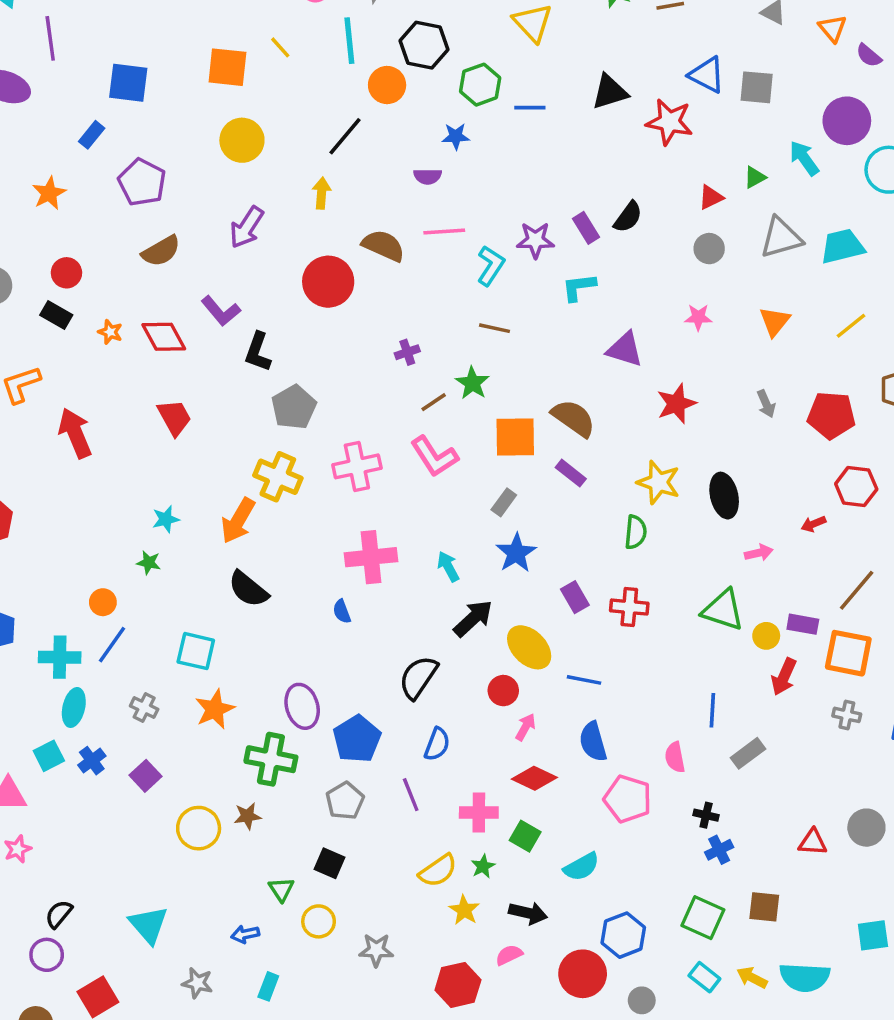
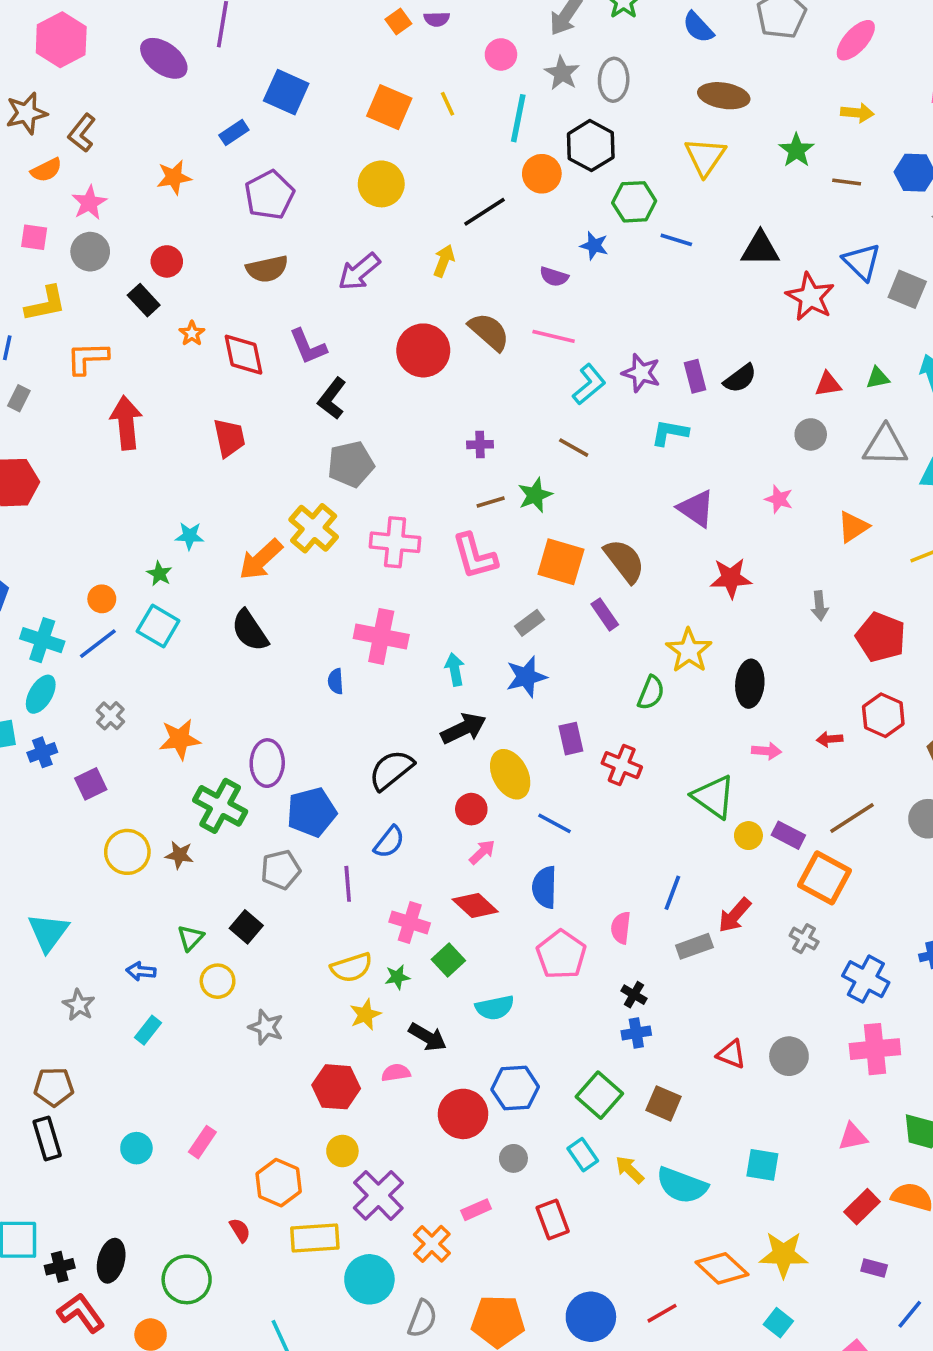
cyan square: (196, 651) -> (158, 626), moved
red arrow: (784, 677) -> (735, 915), moved

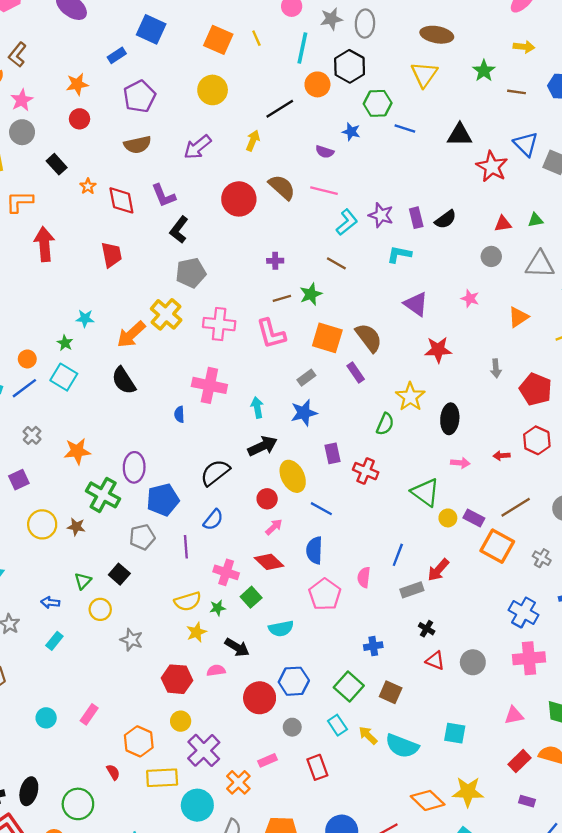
gray star: (562, 73) -> (331, 19), turned 30
red circle: (167, 261) -> (80, 119), moved
gray cross: (804, 939) -> (542, 558), moved
black cross: (634, 995) -> (427, 629), moved

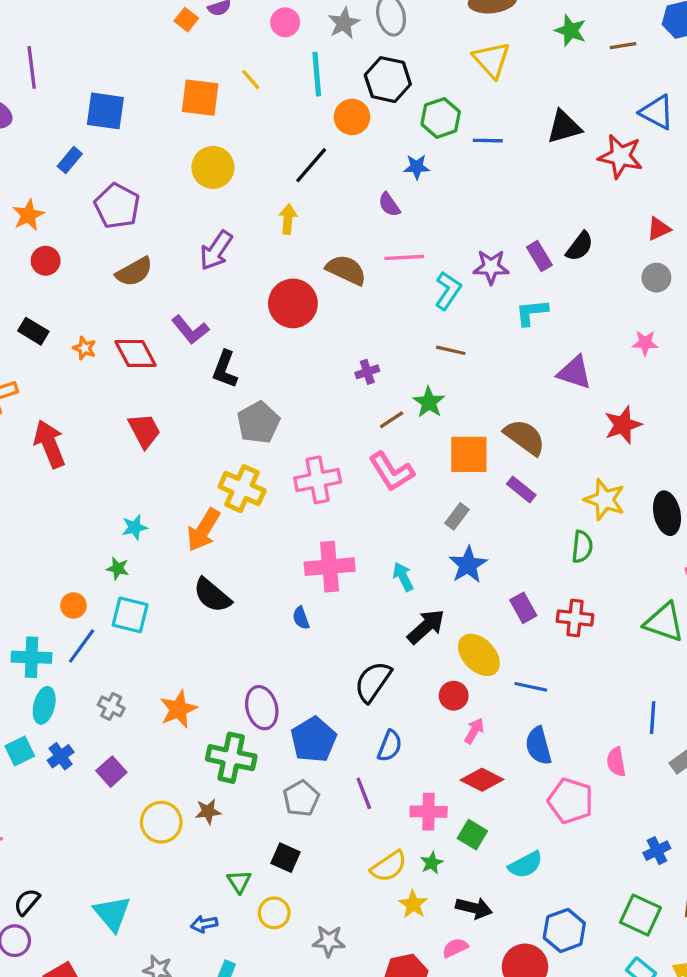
purple semicircle: (325, 152) -> (389, 205), turned 54

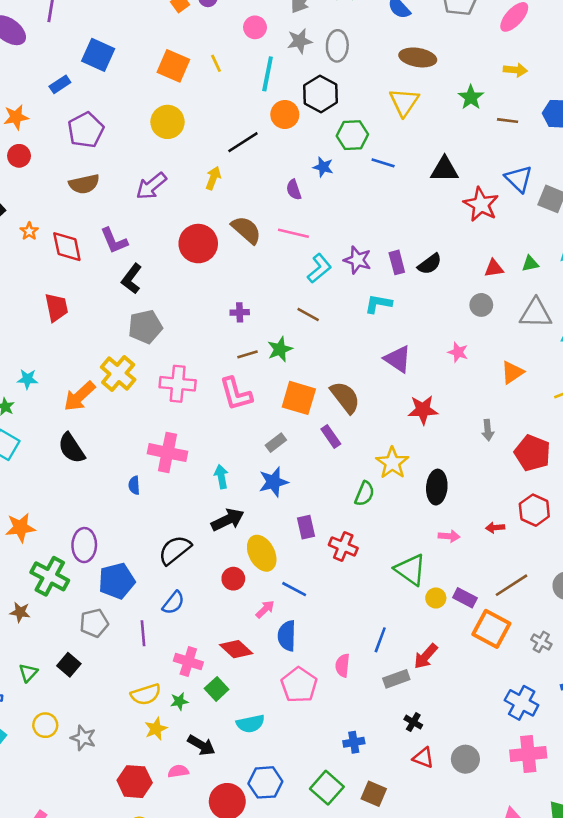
pink arrow: (474, 731) -> (265, 609), moved
yellow circle: (274, 913) -> (45, 725), moved

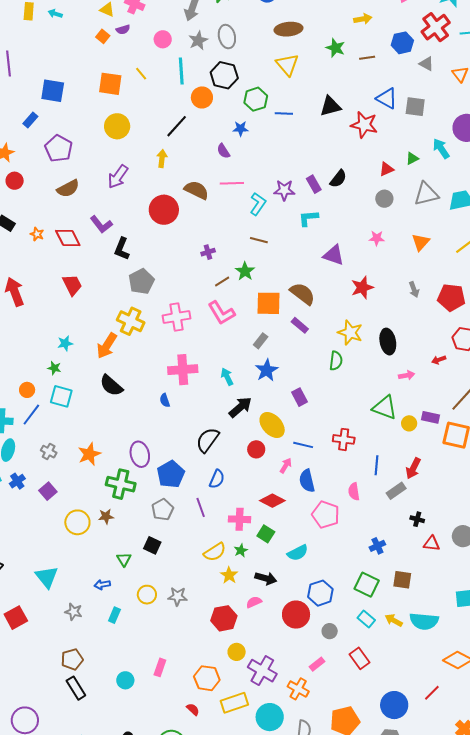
red cross: (343, 546) -> (344, 439), moved

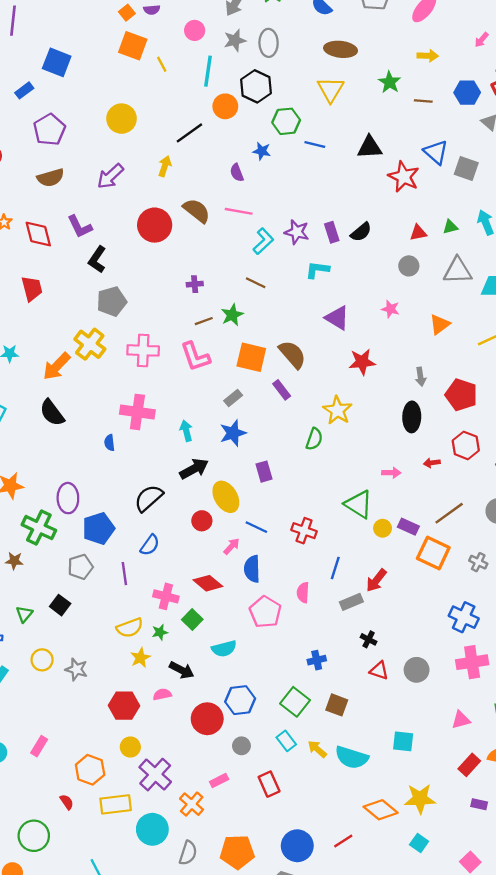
orange square: (110, 84) -> (133, 46), moved
black ellipse: (388, 342) -> (412, 417), moved

